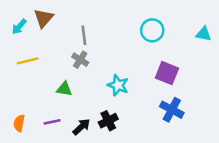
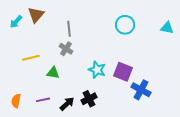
yellow line: (28, 61) -> (31, 58), moved
purple square: (167, 73) -> (123, 72), moved

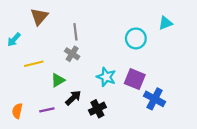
cyan arrow: (16, 22) -> (14, 40), moved
cyan circle: (125, 25) -> (136, 38), moved
cyan triangle: (167, 28) -> (166, 23), moved, turned -32
green triangle: (53, 73) -> (58, 80), turned -40
black arrow: (67, 104) -> (73, 98), moved

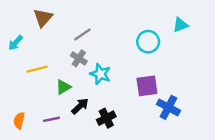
gray line: (75, 32) -> (82, 34), turned 63
cyan star: (106, 77) -> (100, 74), moved
purple square: (135, 79) -> (147, 86), turned -30

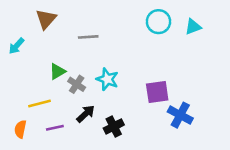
gray line: (82, 34) -> (88, 37), turned 30
cyan circle: (148, 42) -> (158, 22), moved
gray cross: (79, 58) -> (77, 84), moved
yellow line: (37, 69) -> (40, 104), moved
green triangle: (63, 87) -> (57, 72), moved

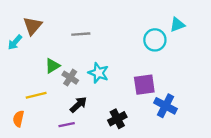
brown triangle: (46, 19) -> (33, 26), moved
cyan circle: (158, 22) -> (155, 40), moved
black cross: (114, 127) -> (117, 119), moved
purple line: (55, 128) -> (67, 125), moved

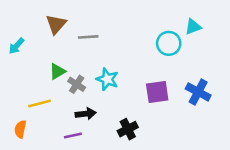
brown triangle: (33, 26) -> (56, 24), moved
black arrow: (78, 105) -> (86, 114), turned 36
blue cross: (166, 106) -> (198, 92), moved

